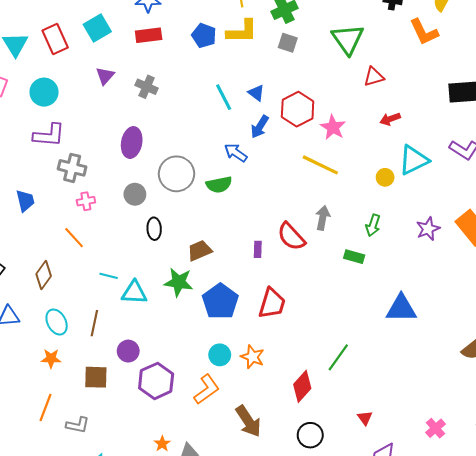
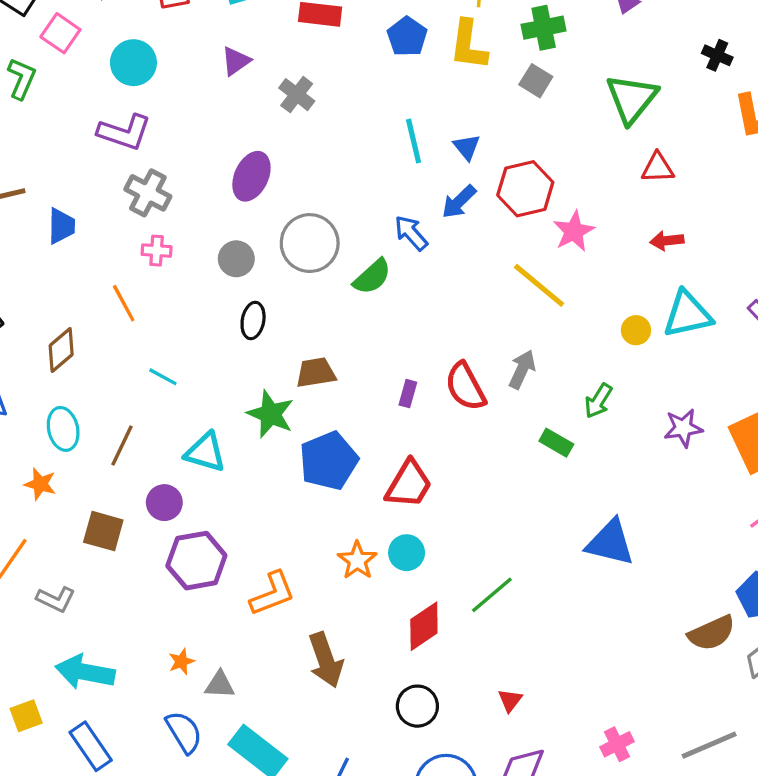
yellow L-shape: (242, 31) -> (468, 45), turned 84
green semicircle: (219, 185) -> (372, 277), turned -45
cyan triangle: (134, 293) -> (205, 452), moved
cyan circle: (220, 355) -> (407, 553), moved

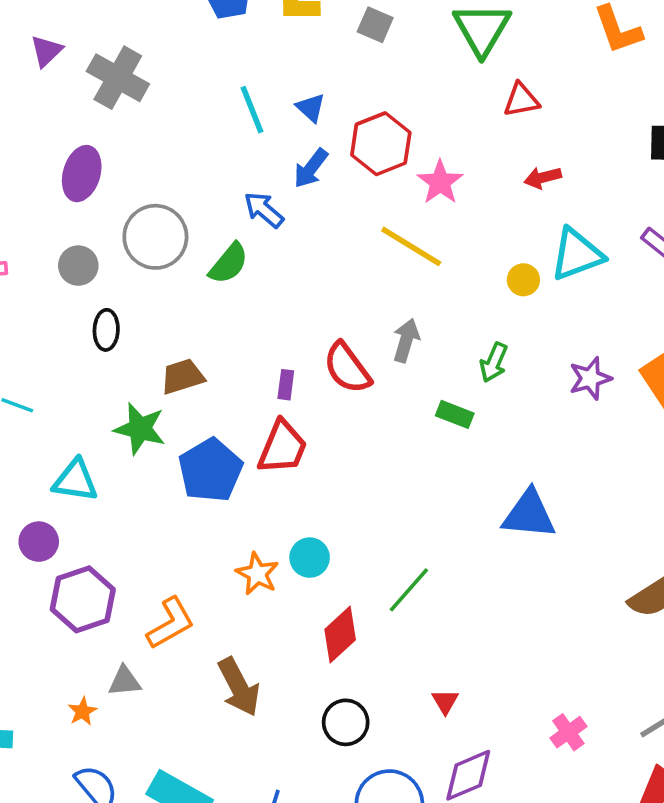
gray cross: (297, 95) -> (118, 78), size x1.5
red trapezoid: (409, 484) -> (282, 447), moved
gray triangle: (220, 685) -> (125, 681), moved

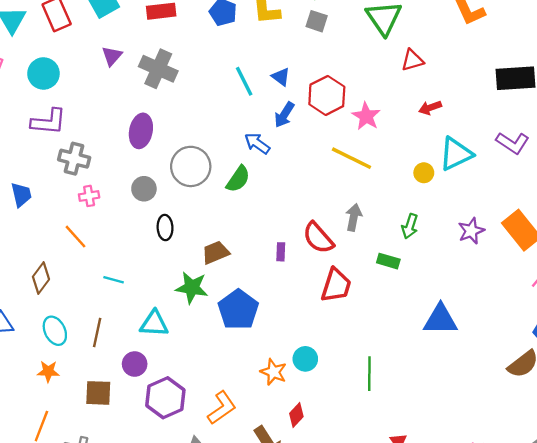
red trapezoid: (282, 447) -> (336, 285), moved
green line: (409, 590) -> (369, 374), turned -36
red diamond: (340, 635) -> (296, 415), moved, size x0.7

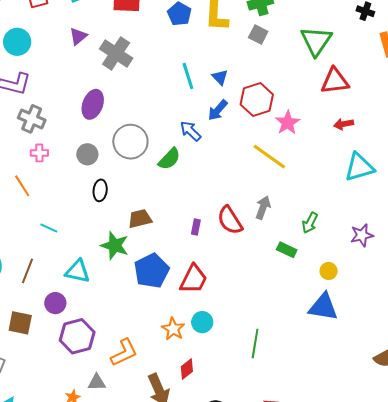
red triangle: (412, 60) -> (335, 81), size x1.4
yellow circle: (424, 173) -> (329, 271), moved
red trapezoid: (336, 285) -> (194, 279), moved

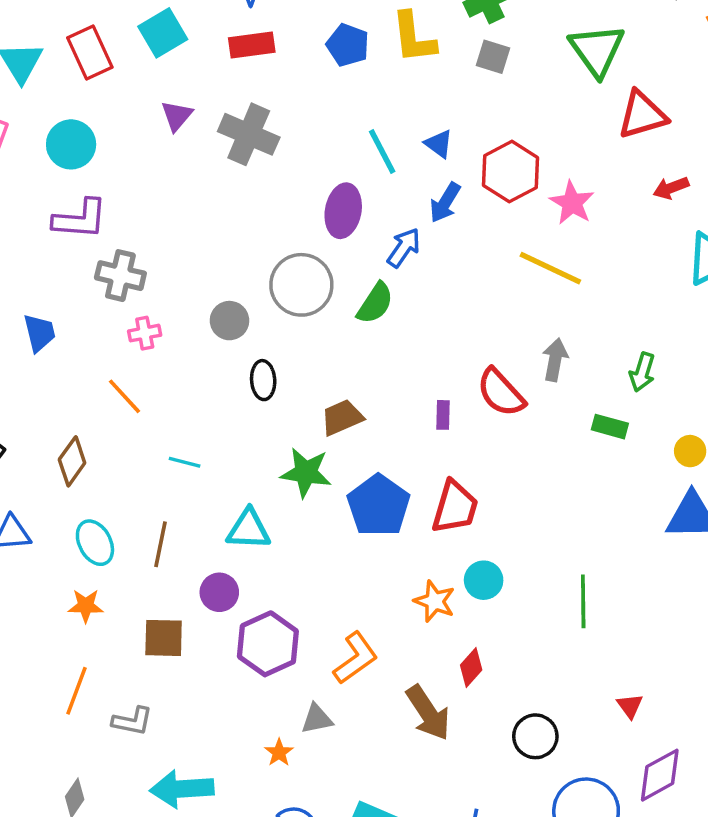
purple ellipse: (93, 104) -> (343, 211), moved
blue arrow: (191, 131) -> (404, 248), turned 90

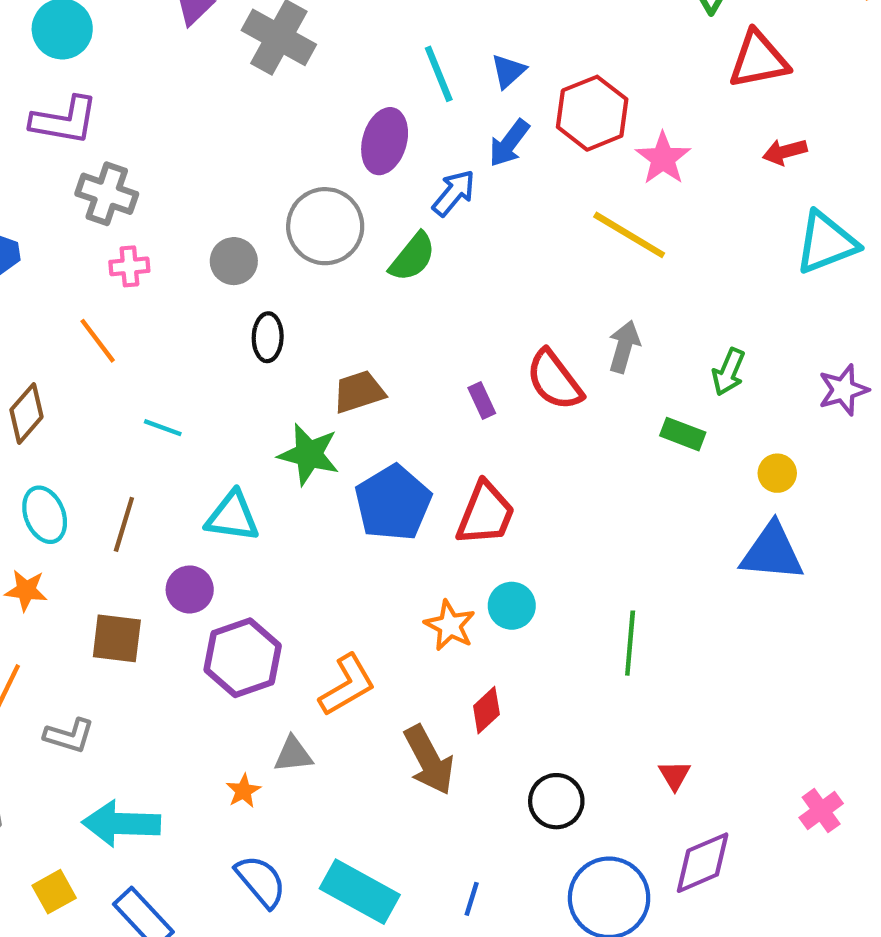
blue triangle: (439, 144) -> (508, 71), turned 36
purple rectangle: (443, 415) -> (482, 400), turned -32

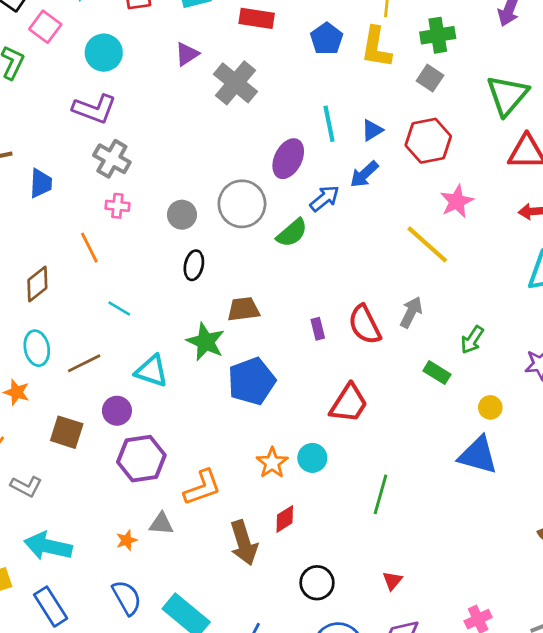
red hexagon: (592, 113) -> (428, 141), moved
red trapezoid: (485, 514) -> (349, 403), moved
brown line: (124, 524) -> (84, 363), turned 36

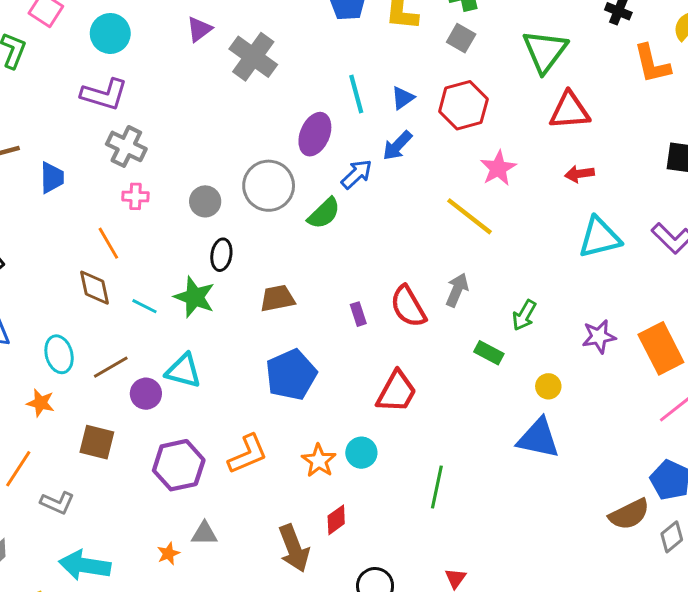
brown diamond: (37, 284) -> (94, 288), moved, turned -60
green star: (206, 342) -> (194, 297), moved
purple circle: (117, 411) -> (146, 394), moved
orange L-shape: (202, 488) -> (248, 454), moved

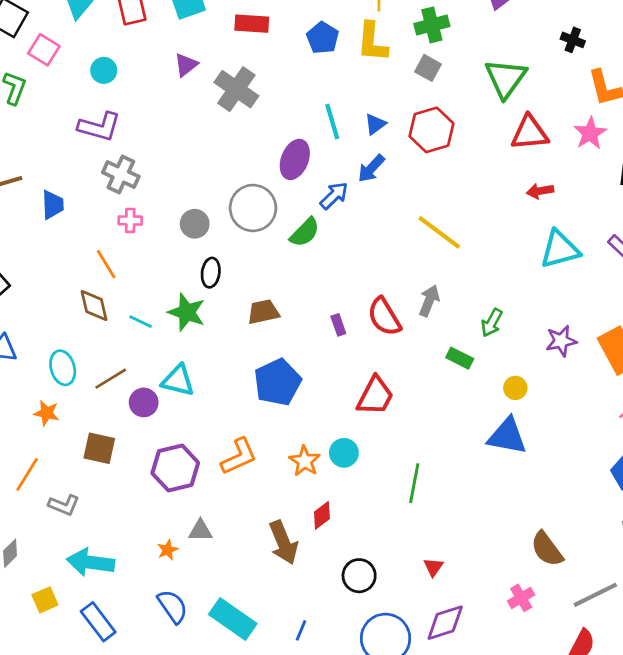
cyan circle: (110, 33) -> (104, 70), size x0.7
pink star: (498, 168) -> (590, 133), moved
brown semicircle: (629, 514) -> (547, 549), moved, turned 81

